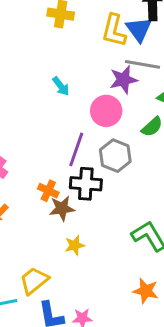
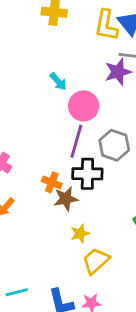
pink circle: (106, 111) -> (84, 106), moved
yellow trapezoid: (34, 280) -> (96, 261), moved

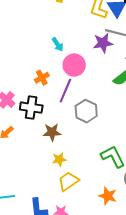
gray hexagon: (114, 145) -> (86, 111), moved
black cross: (87, 174) -> (31, 108), moved
orange cross: (52, 182) -> (42, 78), moved, turned 32

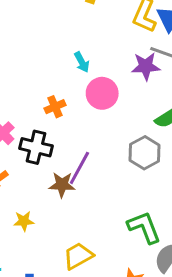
purple line: (65, 91) -> (79, 168), moved
gray hexagon: (86, 111) -> (145, 153), moved
yellow star: (59, 159) -> (24, 221), moved

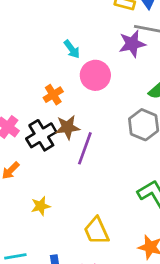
black cross: (36, 147) -> (41, 135), turned -36
brown star: (62, 185) -> (67, 127), moved
yellow trapezoid: (78, 256) -> (96, 231), turned -76

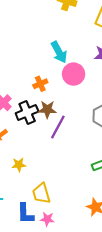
cyan arrow: (72, 49) -> (59, 52), size x1.5
yellow trapezoid: (96, 231) -> (41, 193), moved

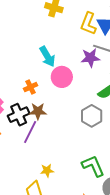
purple line: (58, 127) -> (30, 132), moved
yellow star: (19, 165) -> (47, 171), moved

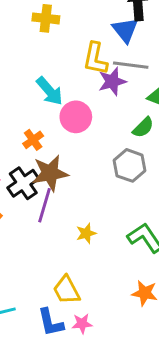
yellow L-shape: (88, 24) -> (95, 59), moved
brown star: (38, 111) -> (50, 173), size x1.4
yellow star: (47, 171) -> (86, 233), moved

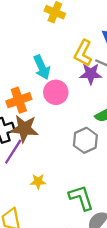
orange cross: (33, 140) -> (19, 100), size x1.5

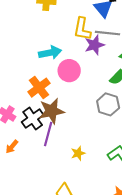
cyan arrow: (42, 67) -> (50, 53), turned -60

